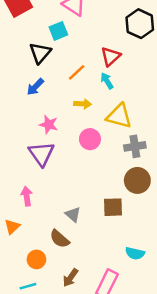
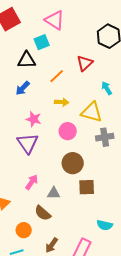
black triangle: (40, 53) -> (27, 60), turned 48
cyan arrow: (107, 81) -> (107, 88), moved
brown circle: (137, 180) -> (73, 163), moved
pink arrow: (27, 196) -> (32, 182), moved, turned 42
gray triangle: (73, 214) -> (54, 193), turned -40

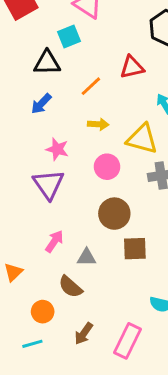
red triangle: (85, 63) -> (132, 67), turned 30

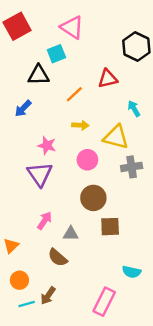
blue arrow: (41, 104) -> (23, 108), moved
orange circle: (43, 312) -> (19, 280), moved
brown arrow: (84, 334) -> (48, 296), moved

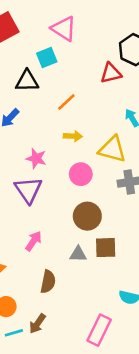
red triangle: (108, 79) -> (111, 73), moved
gray triangle: (71, 234) -> (78, 254), moved
brown semicircle: (58, 258) -> (48, 282), turned -120

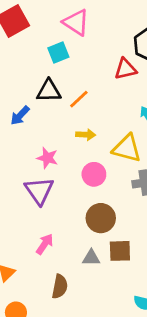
black triangle: (27, 81) -> (49, 91), moved

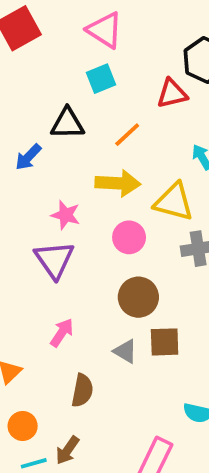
cyan square: (58, 53) -> (101, 79), moved
orange line: (79, 99) -> (127, 135), moved
yellow arrow: (86, 135) -> (118, 183), size x1.6
gray triangle: (91, 258) -> (125, 351), turned 30

